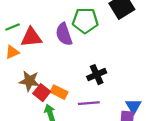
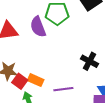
black cross: (97, 75) -> (89, 61), moved, turned -36

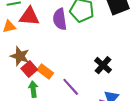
purple line: (63, 89) -> (71, 87), turned 42

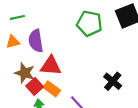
red triangle: (29, 16) -> (51, 66), moved
purple semicircle: (60, 19) -> (36, 41), moved

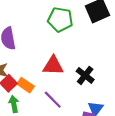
red triangle: (51, 66) -> (53, 66), moved

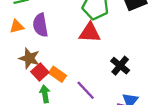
red triangle: (53, 66) -> (90, 33), moved

